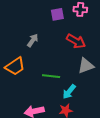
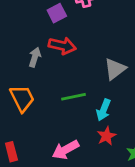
red arrow: (76, 41) -> (62, 46), moved
orange trapezoid: (15, 66) -> (22, 98), turned -65

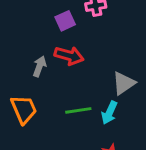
cyan arrow: (104, 110) -> (109, 113), moved

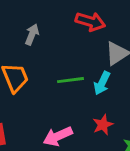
red arrow: (69, 56) -> (90, 22), moved

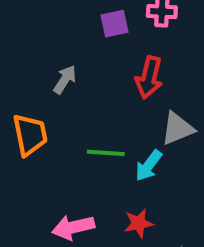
red arrow: (90, 22) -> (149, 77), turned 76

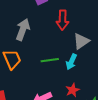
gray arrow: (65, 80) -> (23, 30), size x1.5

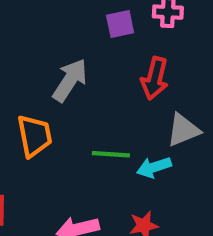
cyan arrow: (71, 62) -> (154, 167), turned 35

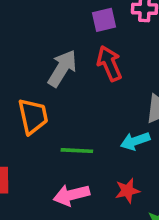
red arrow: (155, 78) -> (109, 63), moved, turned 144
green line: (111, 154) -> (77, 151), moved

